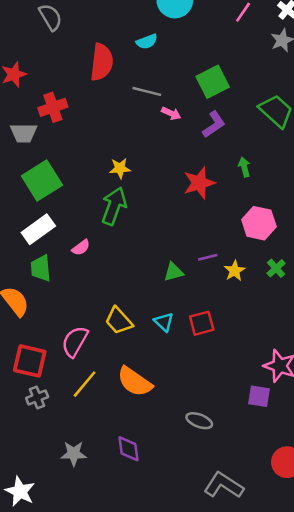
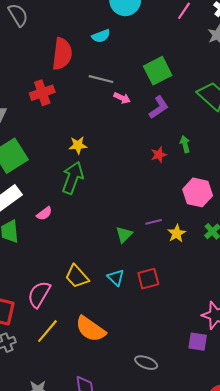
red cross: (53, 107) -> (42, 93), moved
red star: (199, 183) -> (159, 155), moved, size x0.6
green triangle: (174, 272) -> (124, 234), turned -30

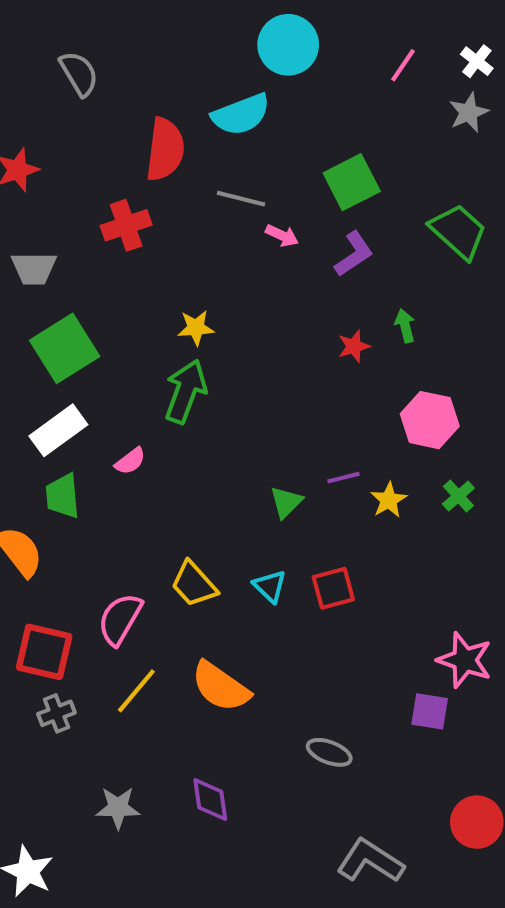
cyan semicircle: (101, 36) -> (241, 115), size x1.6

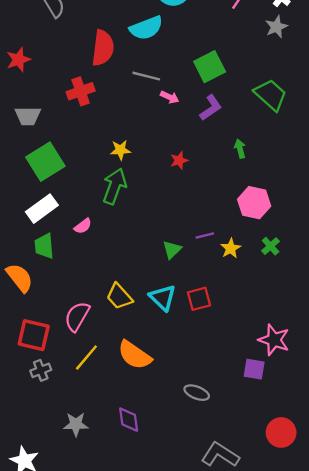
red star: (354, 346) -> (179, 160), moved
cyan triangle: (270, 586) -> (163, 298), size x1.4

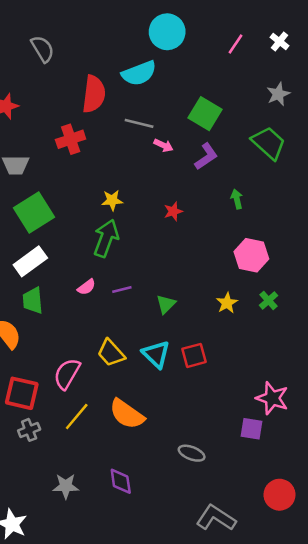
gray star: (276, 27) -> (278, 94), moved
green square: (210, 67) -> (205, 114), turned -32
pink semicircle: (83, 226) -> (86, 287), moved
purple line: (205, 236) -> (122, 289), moved

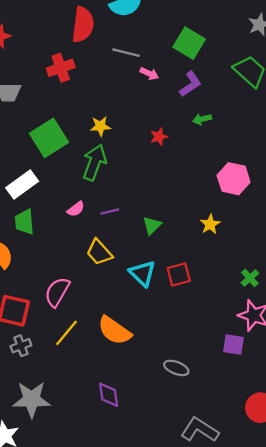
green arrow: (237, 199) -> (202, 119), moved, turned -90
green square: (34, 213) -> (49, 138), moved
green cross: (269, 300) -> (250, 278), moved
yellow trapezoid: (111, 353) -> (99, 252), moved
gray star: (66, 486) -> (31, 399), moved, size x1.5

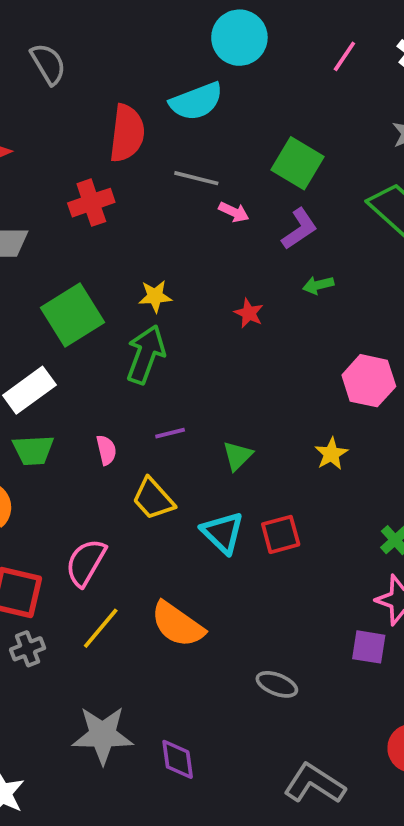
red star: (159, 137) -> (249, 313), turned -30
pink semicircle: (76, 209) -> (106, 450), moved, turned -66
green trapezoid: (24, 222) -> (33, 450), turned -88
purple diamond: (109, 395) -> (178, 759), moved
gray star: (31, 399) -> (103, 735), moved

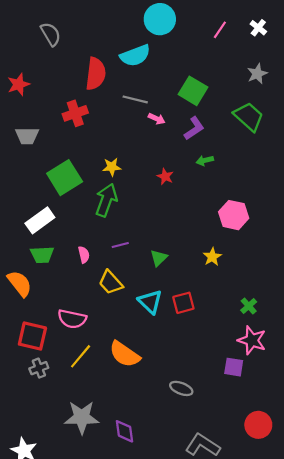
pink semicircle: (86, 563) -> (72, 319), turned -108

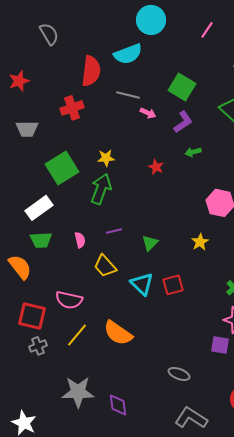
gray ellipse: (181, 388) -> (179, 374), moved

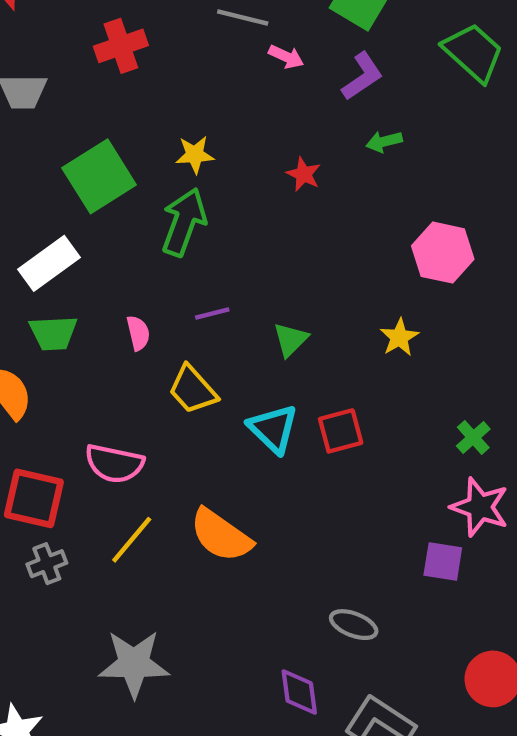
purple diamond: (118, 405) -> (299, 692), moved

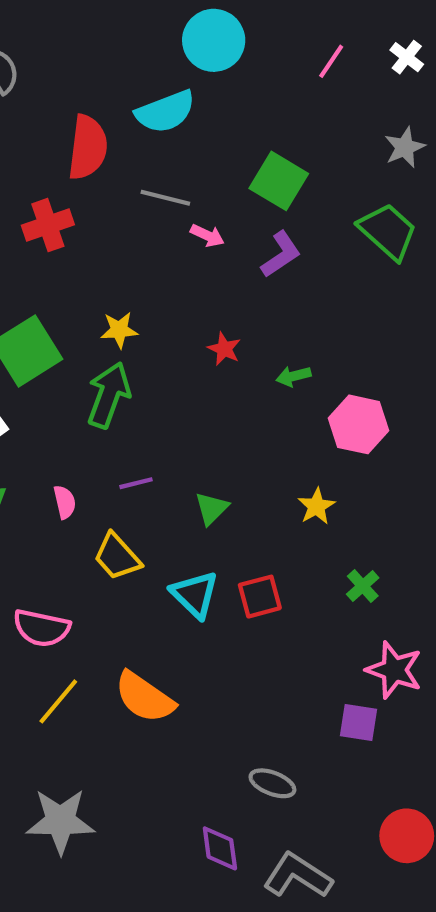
green arrow: (384, 142) -> (293, 376), moved
green cross: (473, 437) -> (363, 586), moved

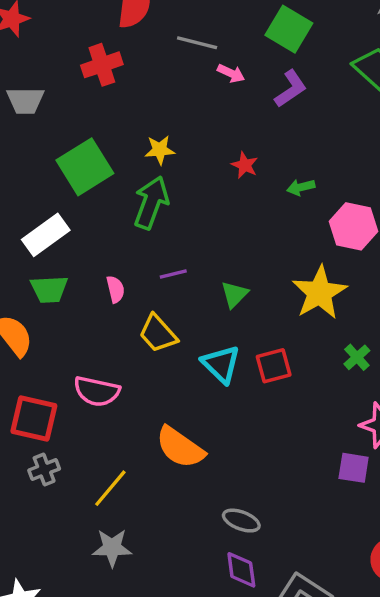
yellow star: (317, 506) -> (320, 293), size x1.8
yellow line: (58, 701) -> (110, 488), moved
gray ellipse: (272, 783) -> (241, 521), moved
gray star: (60, 821) -> (112, 548), size x0.7

